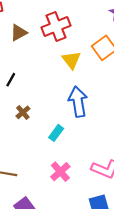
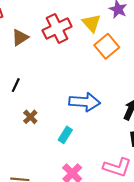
yellow triangle: (71, 60) -> (91, 23), moved
blue arrow: (78, 102) -> (85, 102), turned 108

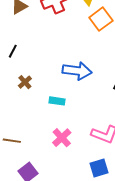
cyan rectangle: (65, 135) -> (57, 101), turned 63

